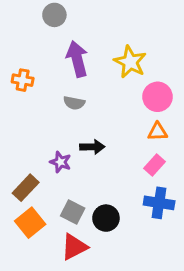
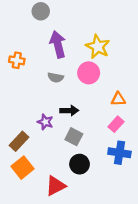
pink circle: (158, 97) -> (89, 73), moved
gray square: (73, 212) -> (74, 137), moved

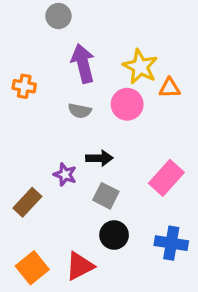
orange triangle: (118, 99) -> (170, 88), moved
pink rectangle: (116, 124) -> (166, 178), size x1.5
blue cross: (119, 153) -> (171, 243), moved
orange square: (22, 168) -> (32, 268), moved

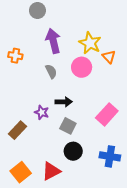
orange triangle: (170, 88) -> (109, 57), turned 48
gray semicircle: (80, 111) -> (51, 71), turned -128

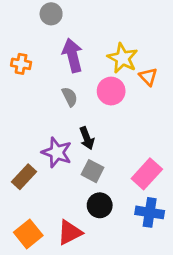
orange cross: (15, 56) -> (21, 64), moved
black arrow: (64, 102) -> (87, 138), turned 70
purple star: (42, 112) -> (57, 152), size x1.5
pink rectangle: (107, 114) -> (147, 174), moved

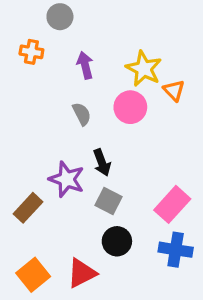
purple arrow: (73, 55) -> (85, 65), size x0.7
orange cross: (21, 64) -> (31, 52), moved

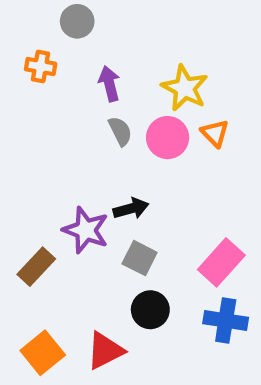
orange triangle: (174, 90) -> (215, 133), moved
gray semicircle: (82, 114) -> (120, 131), moved
black arrow: (102, 163) -> (131, 209), turned -84

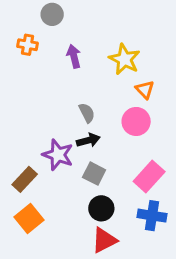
gray semicircle: (120, 131) -> (87, 113), moved
pink circle: (168, 138) -> (136, 121), moved
red triangle: (105, 351) -> (104, 240), moved
orange square: (43, 353) -> (29, 218), moved

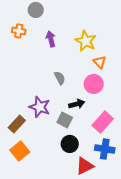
black arrow: (88, 140) -> (77, 104), moved
red triangle: (104, 240) -> (85, 166), moved

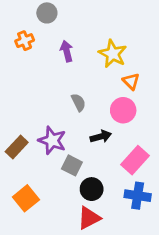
orange cross: (19, 31) -> (25, 41), turned -32
gray square: (65, 120) -> (72, 165), moved
brown rectangle: (17, 124) -> (17, 147), moved
red triangle: (85, 166) -> (89, 218), moved

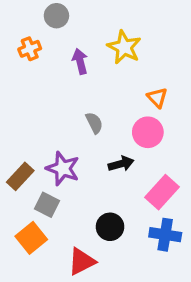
yellow star: (113, 54) -> (124, 47), moved
gray square: (72, 165) -> (47, 205), moved
red triangle: (89, 218) -> (82, 261), moved

